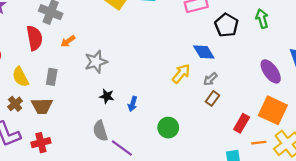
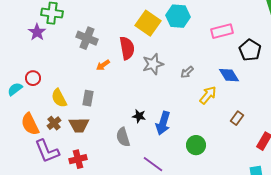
red semicircle: (34, 38) -> (127, 48), moved
gray star: (96, 62) -> (153, 64), moved
gray arrow: (210, 79) -> (187, 72), moved
blue arrow: (133, 104) -> (163, 123), size x1.6
gray semicircle: (100, 131) -> (123, 137), moved

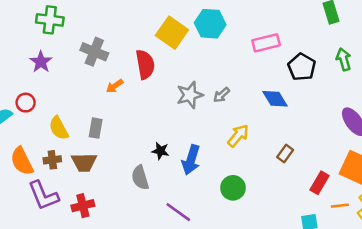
purple star: (37, 32) -> (41, 62), moved
gray star: (153, 64) -> (190, 95), moved
yellow arrow: (208, 95) -> (238, 136), moved
brown cross: (54, 123) -> (52, 160), turned 32

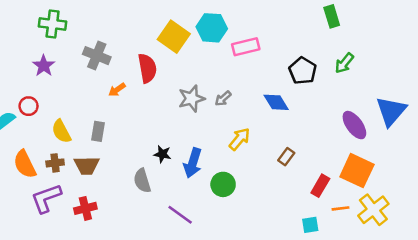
pink rectangle: (266, 43) -> (246, 47), moved
green arrow: (344, 59) -> (344, 63), turned -125
green circle: (233, 188) -> (223, 184), moved
purple L-shape: (43, 195) -> (46, 198), turned 92

